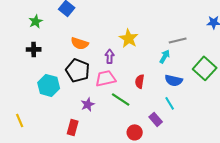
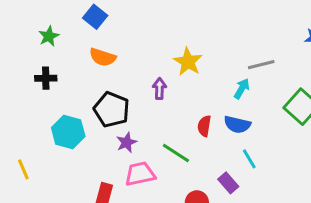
orange semicircle: (80, 43) -> (103, 57), moved
pink trapezoid: (106, 78) -> (140, 174), moved
blue semicircle: (174, 80) -> (237, 125), moved
purple star: (88, 104) -> (127, 142), moved
yellow line: (20, 120) -> (23, 169), moved

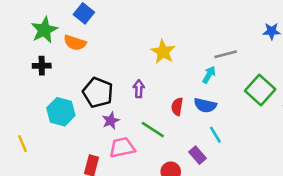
green star: (49, 36) -> (44, 30), size x1.5
orange semicircle: (103, 57) -> (75, 43), moved
purple arrow: (159, 89) -> (139, 89), moved

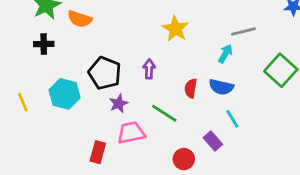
yellow line: (23, 144) -> (23, 102), moved

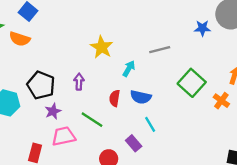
cyan arrow: (225, 54) -> (129, 69), moved

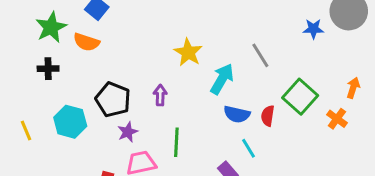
gray line: (160, 50) -> (260, 55), turned 72
cyan arrow: (129, 69) -> (222, 79), size x1.5
red semicircle: (115, 98) -> (268, 116), moved
green line: (92, 120) -> (176, 142), turned 60

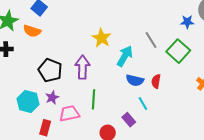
purple arrow: (160, 95) -> (82, 67), size x1.6
green square: (300, 97) -> (178, 51), moved
cyan hexagon: (70, 122) -> (28, 101), moved
purple star: (128, 132) -> (52, 97), moved

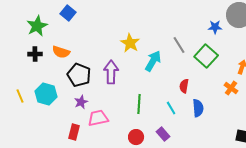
orange semicircle: (32, 31) -> (61, 52), moved
blue semicircle: (135, 80) -> (198, 108), moved, turned -108
green line: (94, 99) -> (139, 104), moved
cyan hexagon: (28, 101) -> (46, 94), moved
purple rectangle: (129, 120) -> (163, 134), moved

